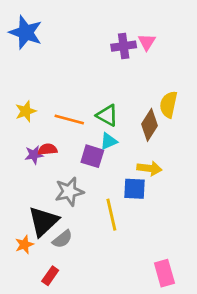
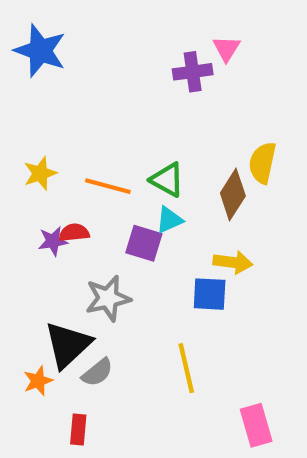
pink triangle: (147, 42) -> (226, 48), moved
yellow line: (111, 215) -> (186, 368), moved
red rectangle: (50, 276) -> (78, 430), turned -30

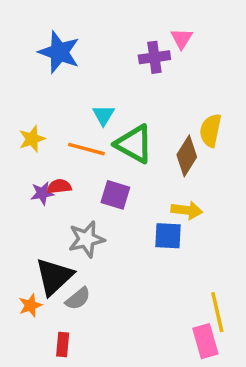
blue star: (40, 51) -> (59, 52), moved
green triangle: (167, 180) -> (134, 144), size x1.4
cyan triangle: (169, 220) -> (103, 115), moved, turned -35
yellow line: (186, 368) -> (217, 312), moved

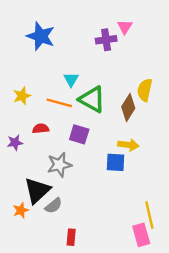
purple star: (42, 193) -> (15, 143), moved
red rectangle: (63, 344) -> (71, 237), moved

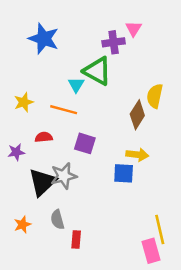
green triangle: (92, 99) -> (97, 71), moved
black triangle: (37, 190) -> (42, 182), moved
gray semicircle: (54, 206) -> (57, 220), turned 114
red rectangle: (71, 237) -> (76, 239), moved

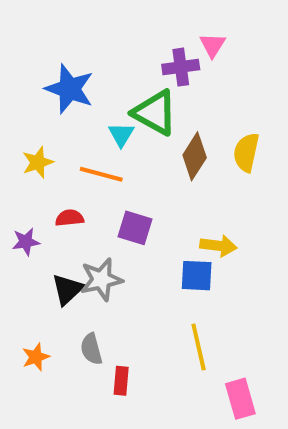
blue star: (44, 39) -> (69, 89), moved
brown diamond: (137, 115) -> (195, 156), moved
black triangle: (42, 182) -> (68, 289), size x0.7
yellow line: (160, 230) -> (199, 347), moved

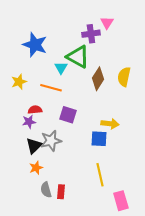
purple star: (26, 242) -> (29, 122), moved
gray semicircle: (91, 349) -> (46, 190), moved
orange star: (36, 357) -> (36, 168), moved

